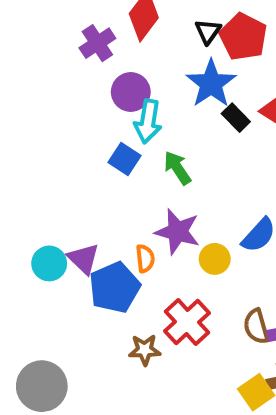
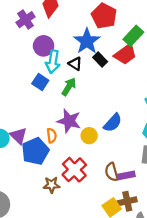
black triangle: (208, 32) -> (75, 64), moved, turned -32
green arrow: (177, 168) -> (69, 87), turned 66

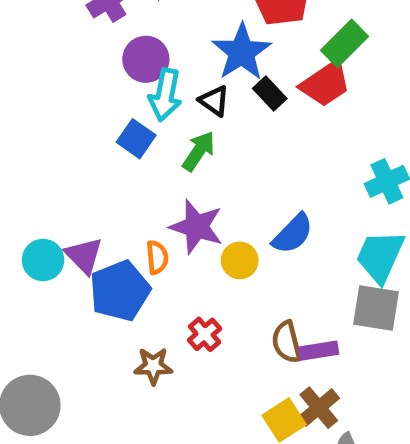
red cross: (74, 170) -> (205, 334), size x0.6
brown cross: (127, 201) -> (319, 408), turned -30

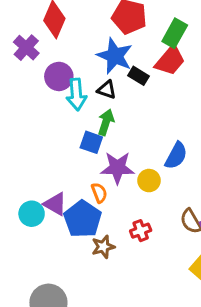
blue square: (136, 139) -> (91, 142), moved
red cross: (205, 334) -> (141, 231), turned 36
brown star: (153, 366) -> (103, 247), moved

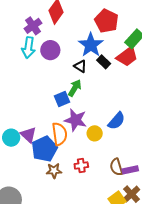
cyan arrow: (76, 94) -> (28, 48), moved
blue square: (91, 142) -> (62, 99), turned 35
orange semicircle: (99, 193) -> (59, 134), size x1.6

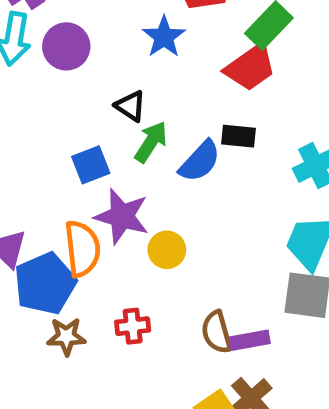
blue star: (91, 45) -> (164, 37), size x0.7
black rectangle: (104, 62) -> (239, 136), moved, turned -40
black triangle: (80, 66) -> (130, 106), moved
green arrow: (75, 88) -> (151, 142), moved
blue semicircle: (117, 121) -> (200, 161), moved

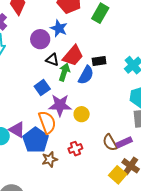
purple circle: (66, 46) -> (40, 39), moved
red trapezoid: (250, 67) -> (73, 56), moved

